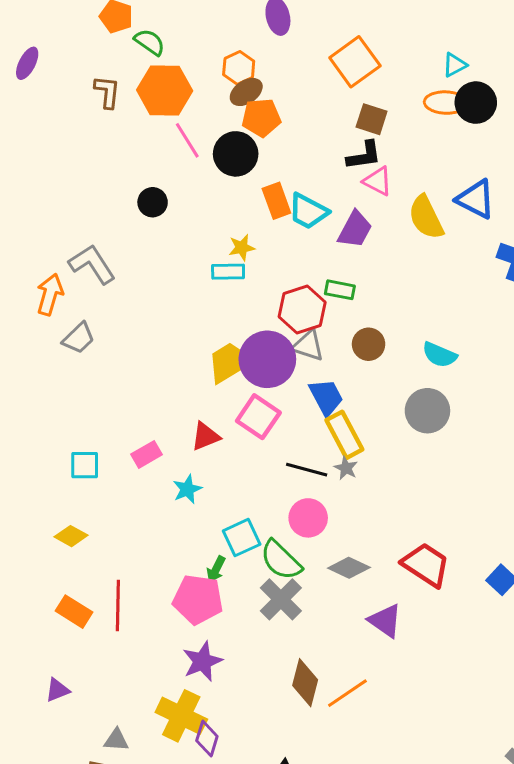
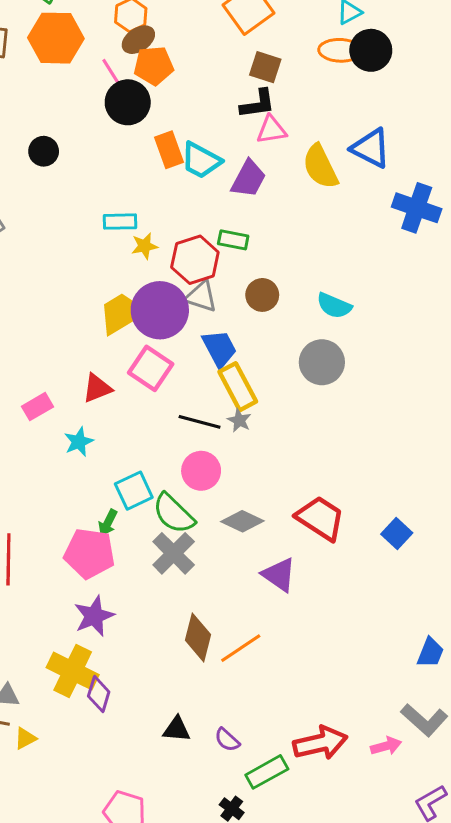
pink line: (187, 140) -> (114, 76), moved
pink triangle: (378, 181) -> (271, 130), turned -36
yellow star: (242, 248) -> (145, 246), moved

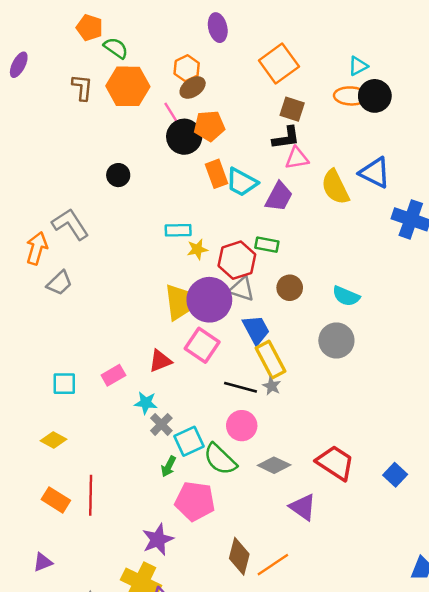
orange pentagon: (154, 66) -> (209, 126), moved
yellow trapezoid: (122, 313) -> (179, 302), turned 114
cyan star: (79, 442) -> (146, 403), turned 30
pink pentagon: (89, 553) -> (195, 501), moved
gray cross: (174, 553) -> (161, 424), moved, size x0.7

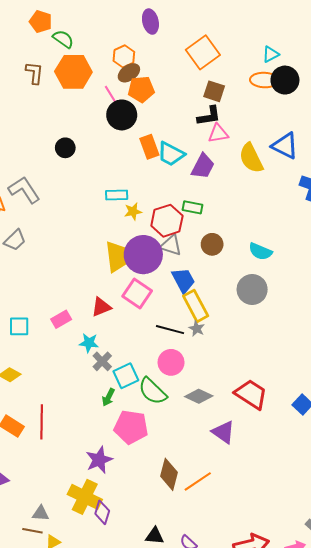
orange pentagon: (209, 126) -> (141, 89), moved

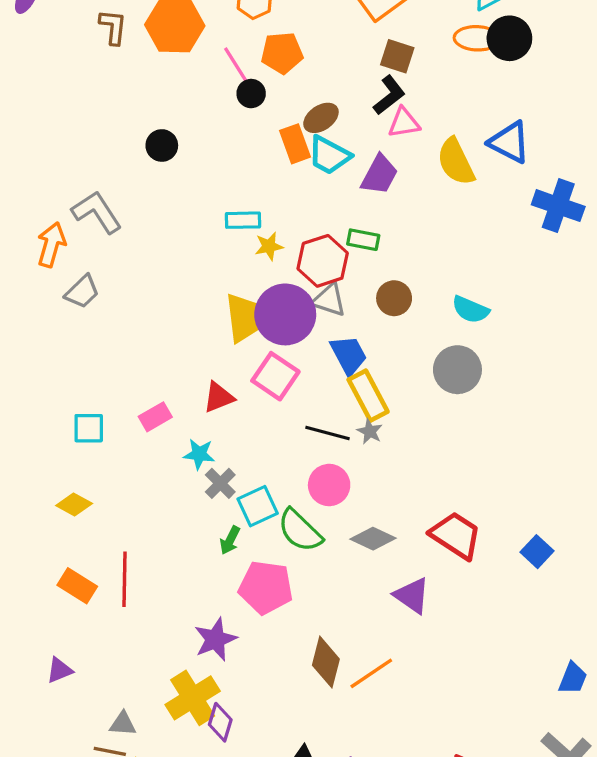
brown ellipse: (129, 73) -> (321, 118), moved
black circle: (122, 115) -> (251, 94), size x0.6
black L-shape: (209, 116) -> (389, 95), turned -30
yellow cross: (85, 497) -> (193, 698), turned 32

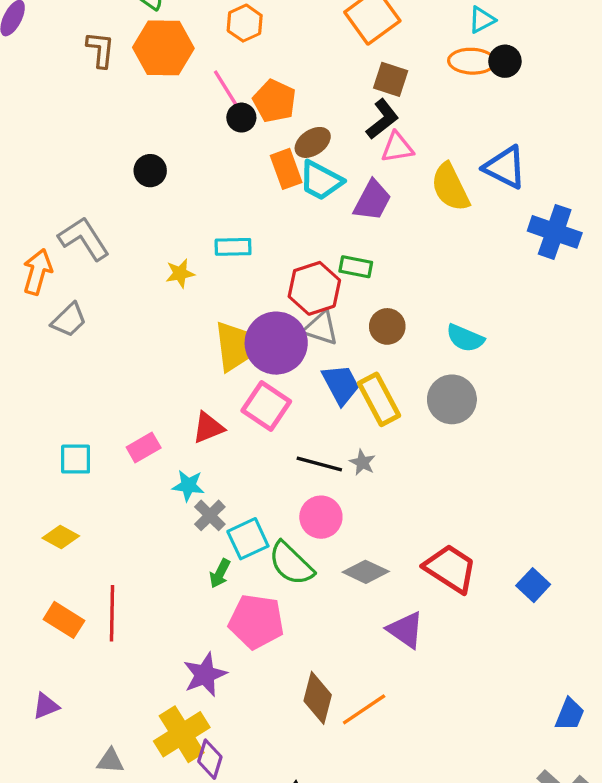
black circle: (509, 38) -> (505, 61), size x0.7
orange pentagon: (282, 53) -> (275, 101), moved, turned 30
yellow star: (269, 246) -> (180, 273), moved
yellow rectangle: (368, 396) -> (379, 399), moved

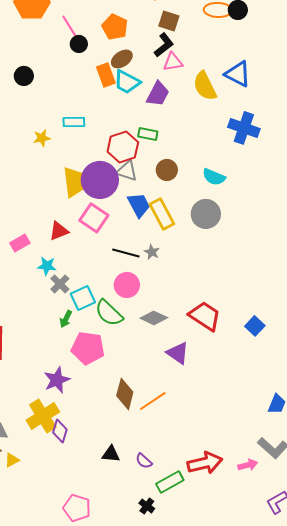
orange pentagon: (275, 101) -> (115, 27), moved
blue cross: (555, 232) -> (244, 128), moved

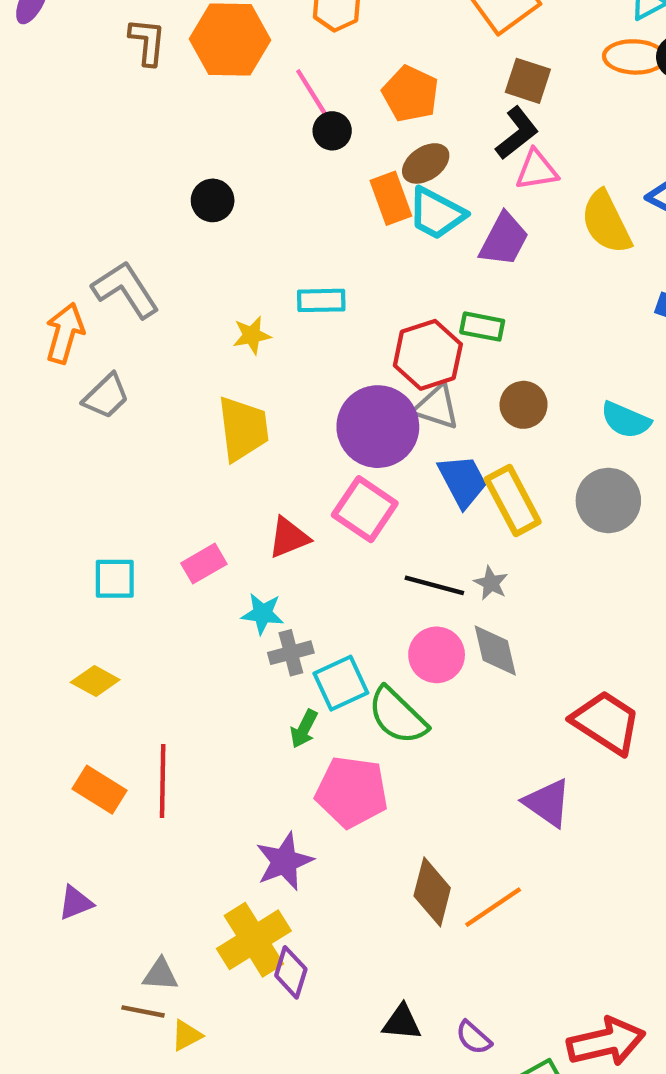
yellow trapezoid: (75, 182) -> (243, 429), moved
gray cross: (60, 284) -> (291, 653), turned 30
gray diamond: (154, 318) -> (495, 651), moved, turned 52

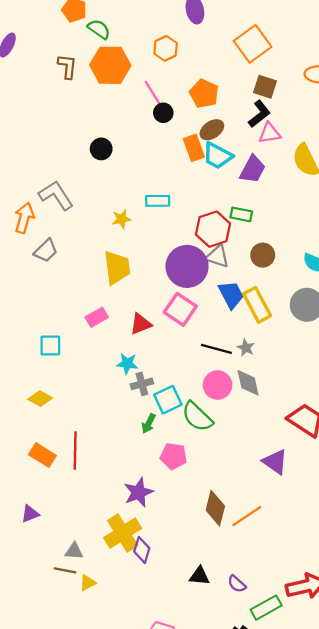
pink rectangle: (204, 564) -> (97, 317), moved
pink pentagon: (352, 792) -> (173, 456), size x0.7

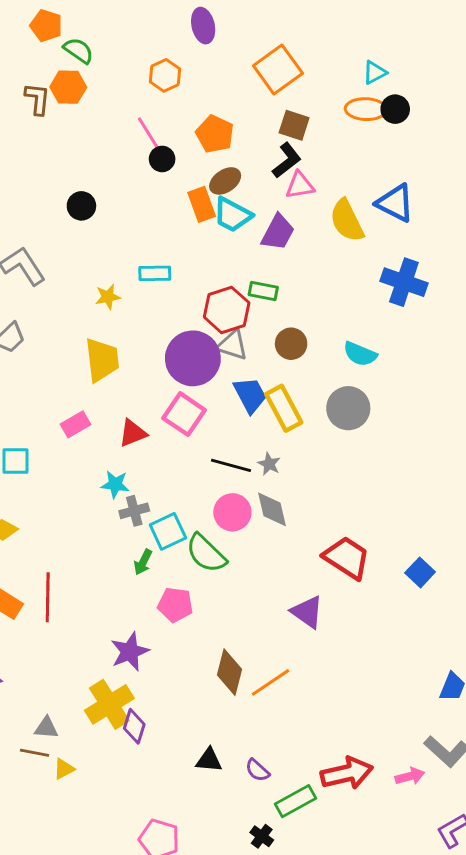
orange hexagon: (110, 65) -> (68, 87), moved, size x0.7

